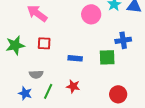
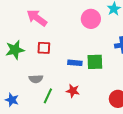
green square: (107, 57) -> (95, 62), moved
blue star: (25, 93) -> (12, 100), moved

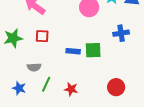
red star: (73, 91) -> (71, 89), moved
blue star: (12, 100) -> (19, 88), moved

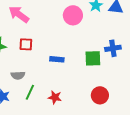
blue cross: (121, 33) -> (113, 48), moved
green square: (93, 50) -> (93, 58), moved

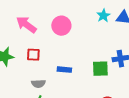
pink circle: (73, 15) -> (61, 26), moved
gray semicircle: (18, 75) -> (38, 84), moved

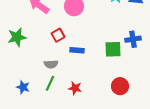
red square: (33, 55) -> (58, 35), moved, turned -32

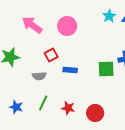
gray semicircle: (51, 64) -> (39, 76), moved
red circle: (120, 86) -> (95, 113), moved

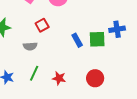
blue rectangle: (70, 70) -> (77, 40), moved, turned 56
red circle: (95, 113) -> (95, 78), moved

